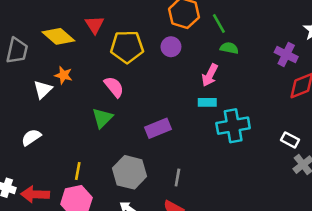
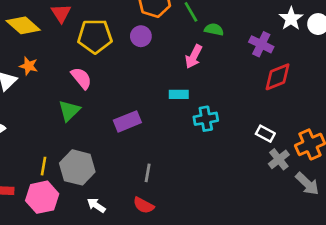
green semicircle: (229, 48) -> (214, 29), moved
pink arrow: (210, 75) -> (194, 57), moved
cyan cross: (233, 126) -> (206, 119), size x0.7
gray hexagon: (130, 172) -> (77, 167), moved

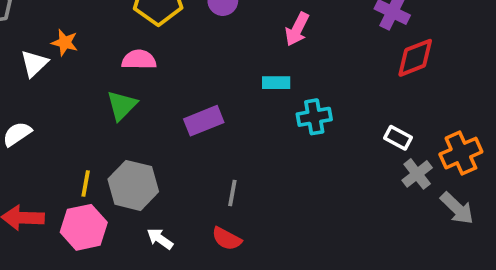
pink semicircle: (81, 78) -> (139, 60), turned -50

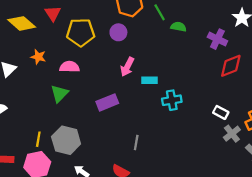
pink arrow: (297, 29) -> (127, 67), moved
orange star: (65, 43) -> (38, 57), moved
gray line: (232, 193) -> (136, 142), moved

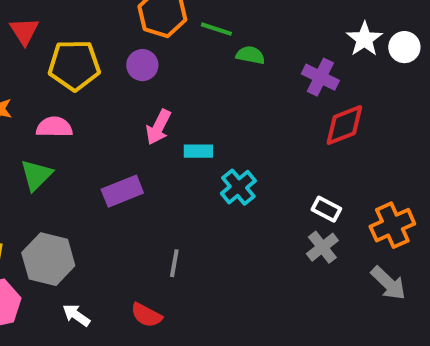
green line: (160, 12) -> (216, 29), turned -42
cyan cross: (172, 100) -> (238, 187), turned -30
gray cross: (232, 134) -> (322, 247), moved

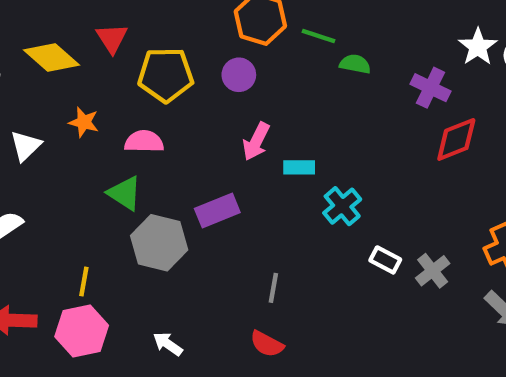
green triangle: (36, 175) -> (125, 193), turned -42
white rectangle: (326, 209) -> (385, 260), moved
gray hexagon: (48, 259) -> (159, 243), moved
red semicircle: (146, 315) -> (267, 344), moved

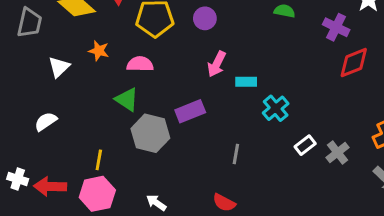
white rectangle: (385, 260) -> (305, 145), turned -66
gray line: (273, 288) -> (236, 154), moved

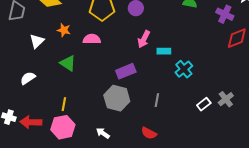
green triangle: (127, 99) -> (68, 63), moved
gray hexagon: (150, 133) -> (117, 98), moved
white rectangle: (305, 145) -> (204, 104), moved

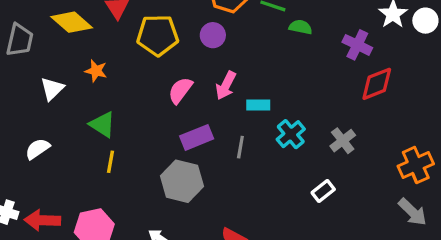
pink semicircle: (92, 39) -> (180, 90), moved, turned -54
gray cross: (226, 99) -> (343, 141), moved
gray line: (157, 100) -> (240, 147), moved
yellow line: (64, 104) -> (111, 162), moved

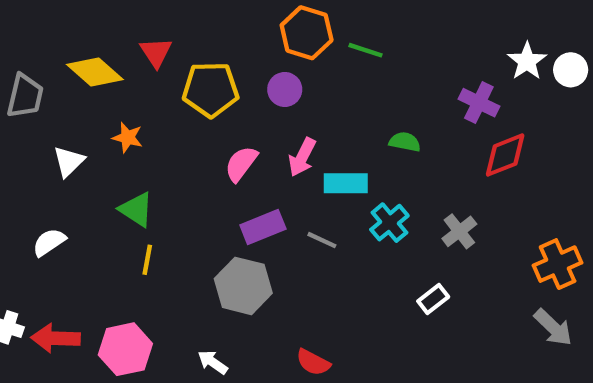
green semicircle: (300, 27) -> (405, 142), moved
cyan rectangle: (258, 105) -> (346, 183), size x1.4
gray line: (240, 147) -> (322, 240), turned -75

